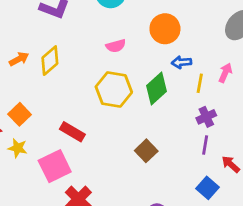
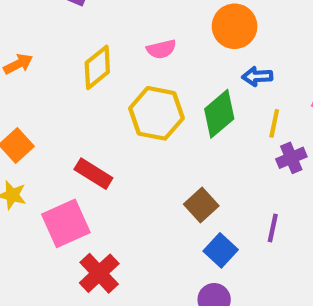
yellow diamond: (50, 61) -> (97, 67), moved
yellow line: (200, 83) -> (274, 123), moved
purple line: (205, 145) -> (273, 228), moved
blue square: (208, 188) -> (221, 250), moved

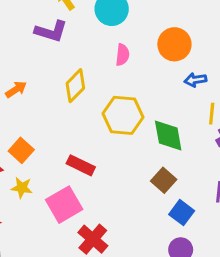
pink semicircle: (161, 49) -> (122, 55), moved, turned -65
green diamond: (219, 114) -> (168, 136), moved, turned -54

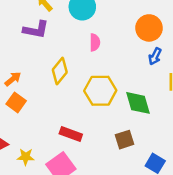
orange circle: (174, 44) -> (149, 28), moved
blue arrow: (195, 80) -> (155, 56), turned -49
orange square: (21, 150) -> (16, 102), moved
brown square: (164, 180) -> (124, 140), moved, turned 36

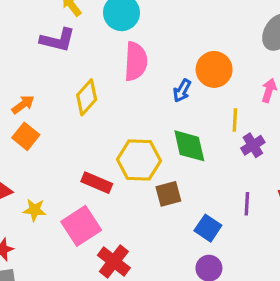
orange circle: (149, 28) -> (214, 69), moved
pink semicircle: (95, 42) -> (136, 61), size x1.6
blue arrow: (155, 56) -> (182, 91), moved
yellow hexagon: (100, 91) -> (139, 160), moved

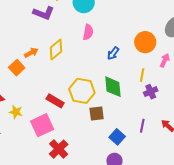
pink semicircle: (136, 61) -> (88, 32), size x0.7
orange circle: (214, 69) -> (145, 42), moved
orange arrow: (23, 105) -> (31, 53), moved

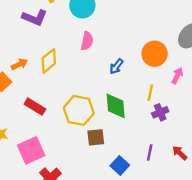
red rectangle: (55, 101) -> (35, 107), moved

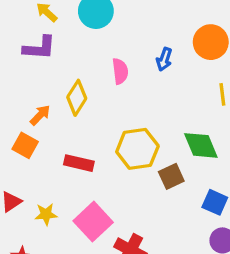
pink semicircle: (87, 41) -> (120, 71), moved
blue arrow: (116, 66) -> (164, 59), moved
green diamond: (116, 106) -> (201, 145), moved

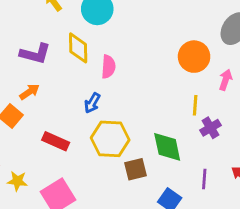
purple L-shape: (39, 48) -> (35, 54), moved
blue arrow: (164, 59) -> (92, 103), moved
yellow diamond: (77, 98) -> (78, 48), moved, turned -44

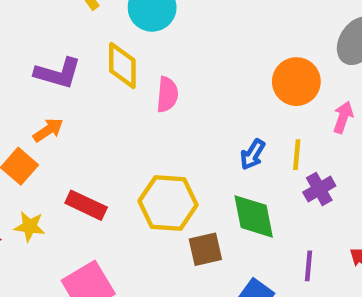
blue arrow: (92, 103) -> (253, 154), moved
yellow star: (17, 181) -> (30, 226), moved

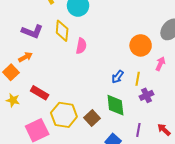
yellow hexagon: (168, 203) -> (64, 115), moved
brown square: (205, 249) -> (92, 118), turned -35

